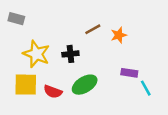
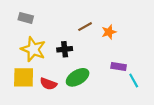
gray rectangle: (16, 19) -> (26, 18), moved

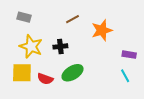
brown line: (85, 27) -> (73, 19), moved
orange star: (109, 32) -> (102, 30), size x1.5
purple rectangle: (119, 67) -> (129, 55), moved

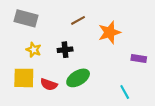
gray rectangle: (24, 17) -> (26, 18), size x1.5
yellow star: (31, 46) -> (34, 50), size x0.6
cyan line: (125, 76) -> (125, 92), moved

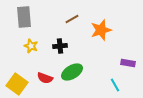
gray rectangle: (26, 18) -> (24, 17), turned 70
purple rectangle: (139, 58) -> (128, 63), moved
yellow square: (24, 78) -> (17, 84), moved, turned 35

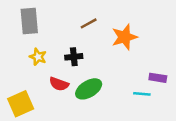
red semicircle: (45, 78) -> (59, 84), moved
yellow square: (17, 84) -> (21, 104), turned 30
cyan line: (115, 85) -> (142, 94), moved, turned -56

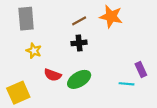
orange star: (124, 37) -> (111, 16), moved, turned 30
black cross: (74, 57) -> (79, 43), moved
purple rectangle: (158, 78) -> (141, 69), turned 56

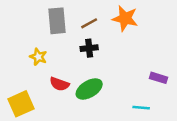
gray rectangle: (26, 19) -> (57, 21), moved
purple rectangle: (141, 69) -> (158, 78), turned -48
cyan line: (127, 84) -> (141, 108), moved

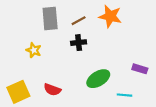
red semicircle: (59, 84) -> (52, 90), moved
green ellipse: (89, 89) -> (98, 79), moved

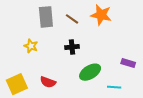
brown line: (79, 21) -> (72, 19), turned 64
black cross: (79, 43) -> (72, 47), moved

